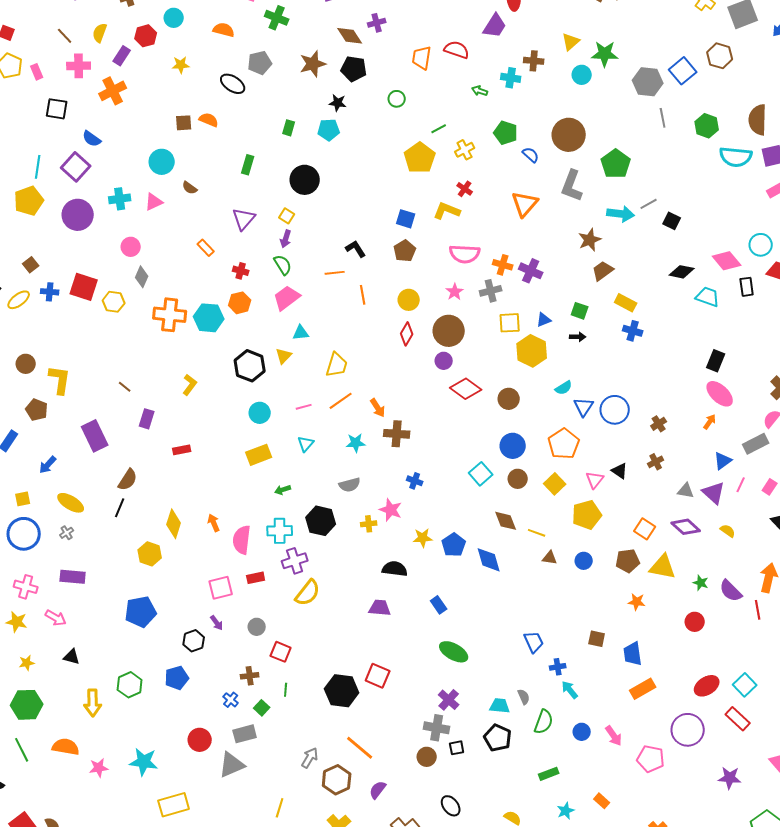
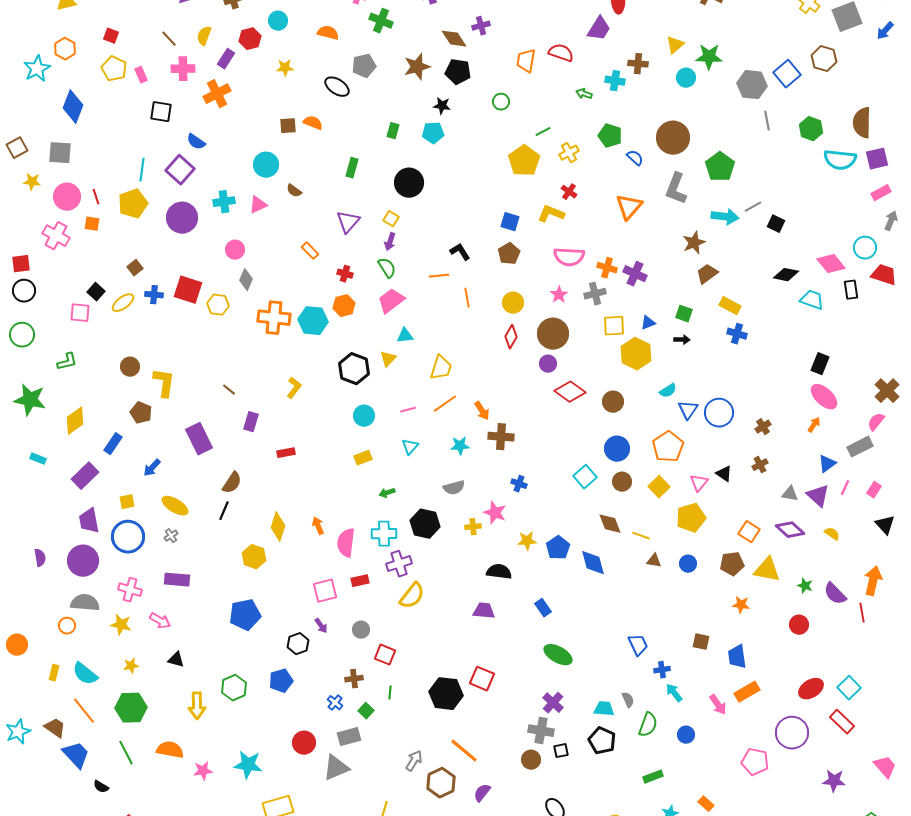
yellow rectangle: (259, 455) -> (363, 458), size x0.7
pink arrow: (614, 736) -> (718, 705), moved

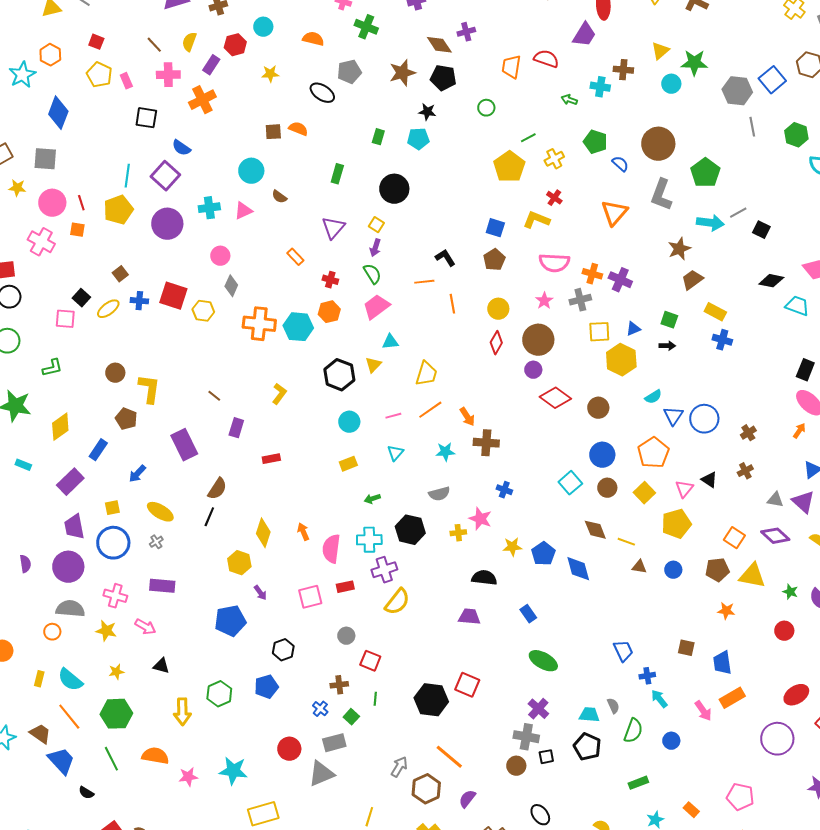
purple arrow: (321, 626) -> (260, 593), moved
pink pentagon: (755, 762) -> (740, 797), moved

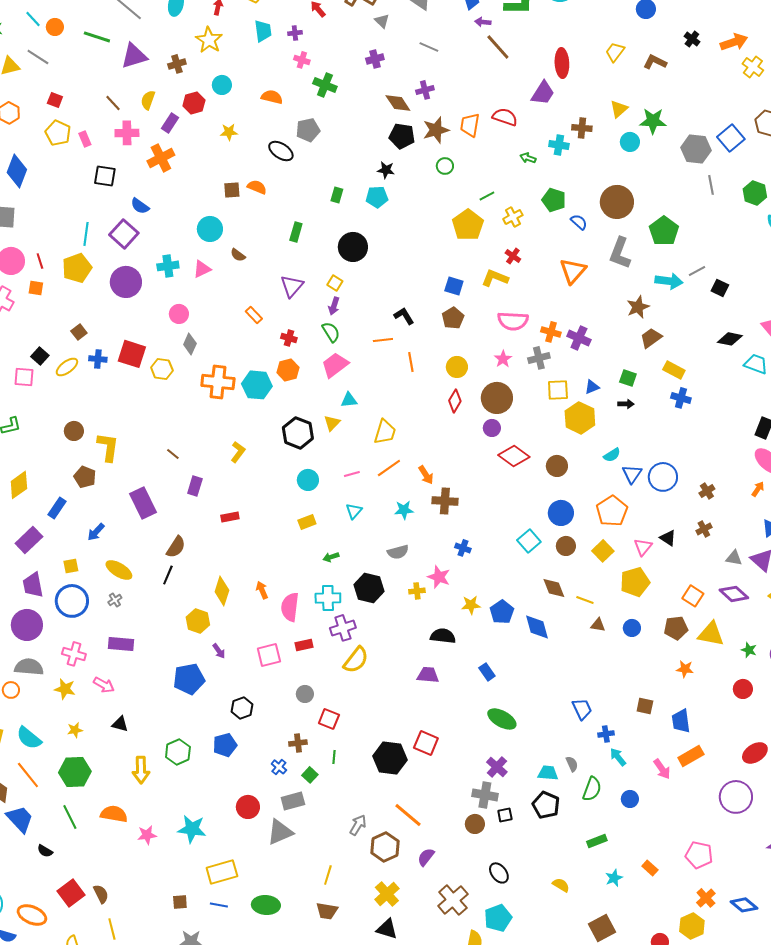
brown star: (402, 73) -> (436, 130), moved

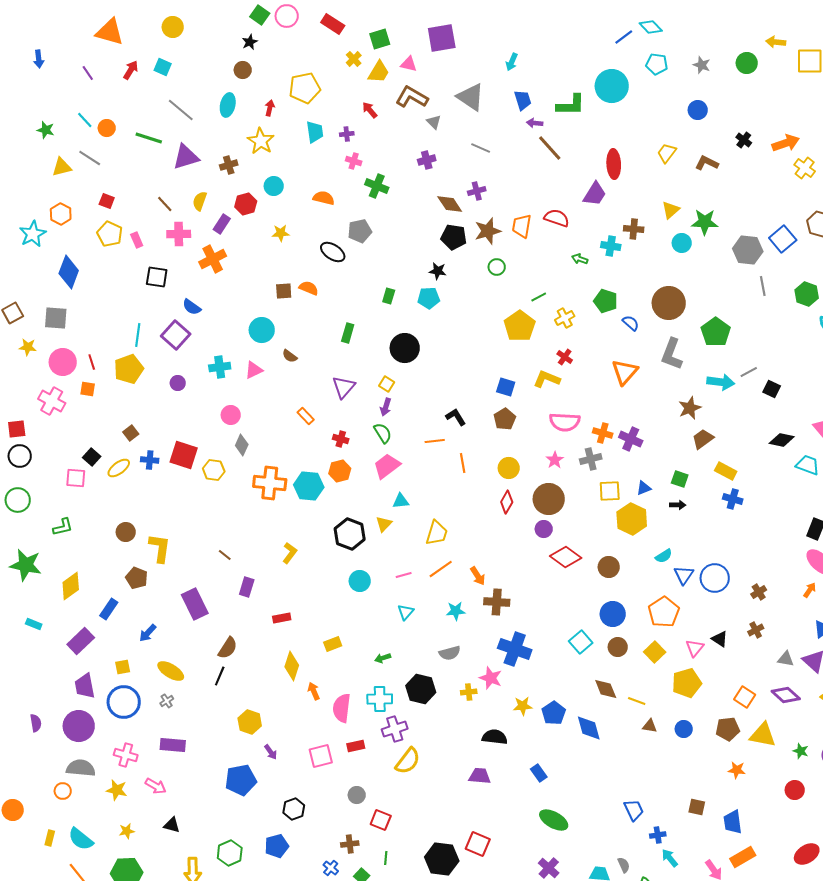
purple circle: (126, 282) -> (178, 383), size x0.5
yellow rectangle: (307, 522) -> (333, 644), moved
blue cross: (463, 548) -> (515, 649), size x2.0
yellow diamond: (222, 591) -> (292, 666), moved

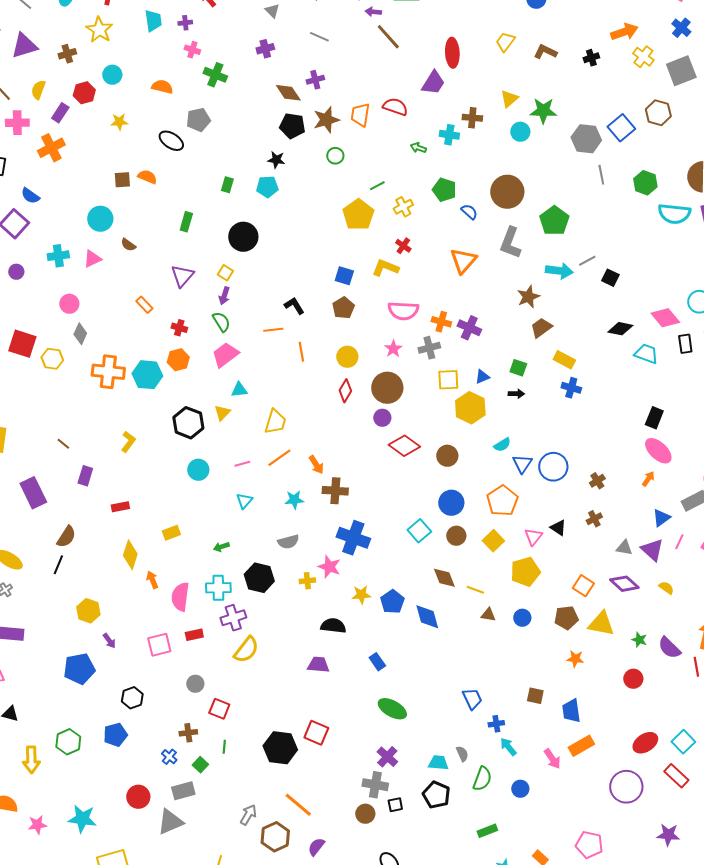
black cross: (744, 140) -> (591, 58), moved, turned 35

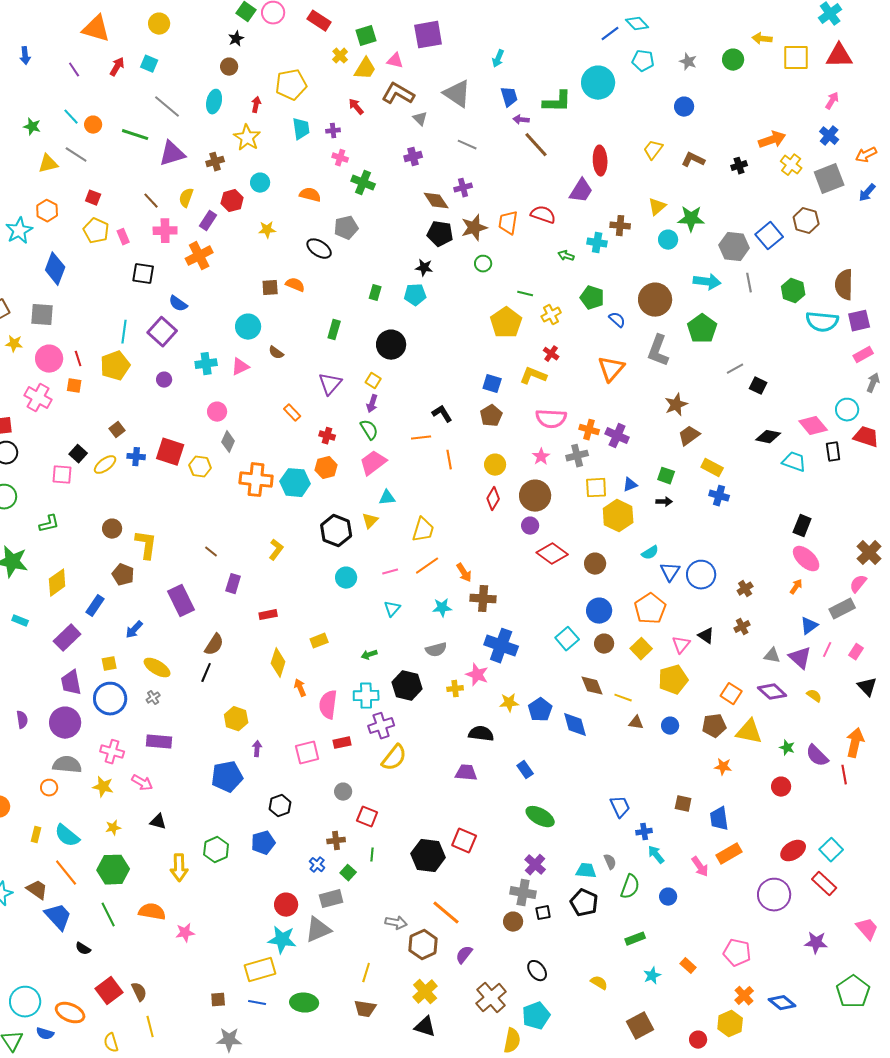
green line: (377, 186) -> (525, 294), turned 42
cyan arrow: (559, 271) -> (707, 282), moved
purple arrow: (109, 641) -> (257, 749), turned -140
gray arrow: (248, 815) -> (396, 923), turned 70
cyan star: (82, 819) -> (282, 940), moved

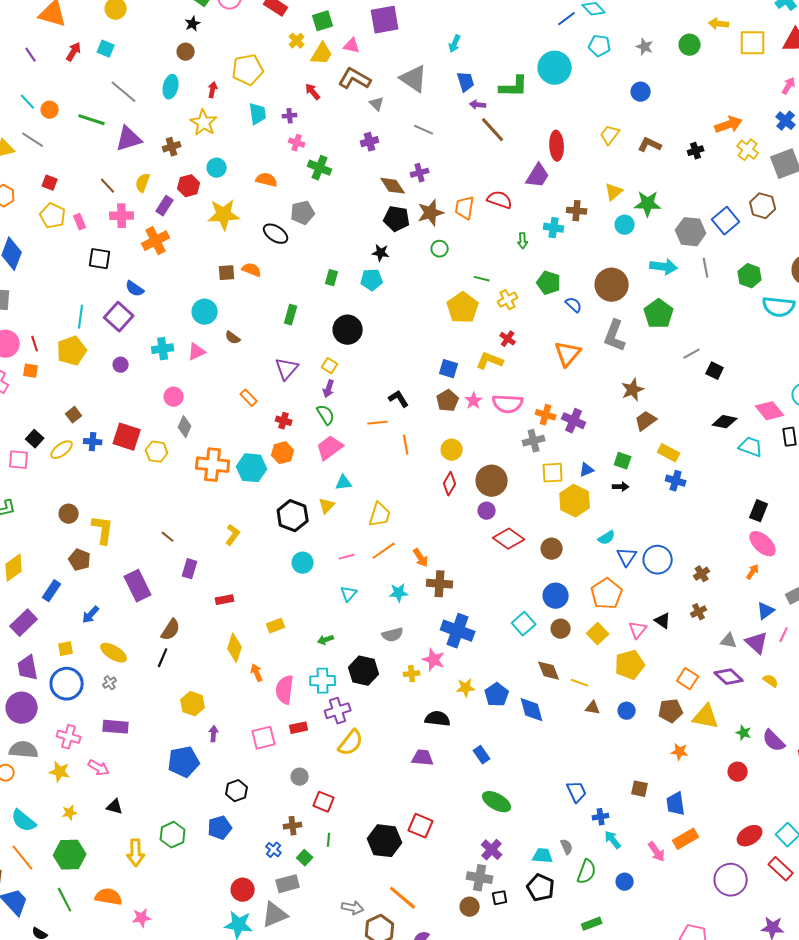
yellow star: (267, 230) -> (224, 215), size x1.8
green arrow: (566, 256) -> (523, 241), turned -112
pink star: (541, 457) -> (474, 401), moved

